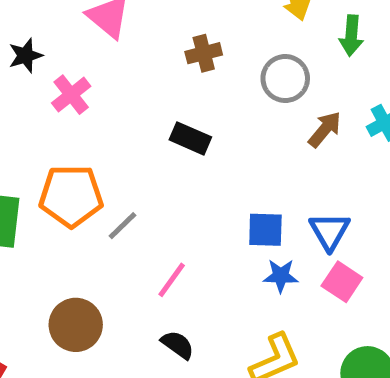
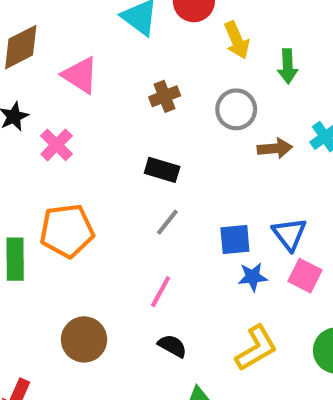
brown arrow: (325, 129) -> (275, 148), turned 52
gray line: (123, 226) -> (167, 222), moved

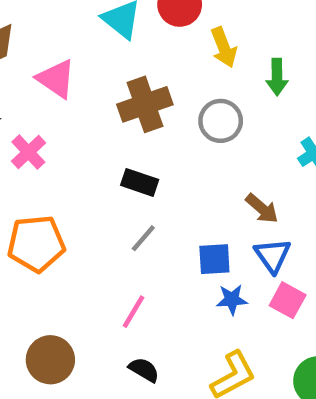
brown cross: (165, 96) -> (145, 104), size x1.6
brown arrow: (275, 148) -> (262, 208), moved, turned 44

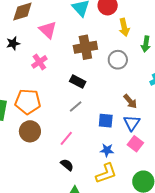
pink cross: (28, 152) -> (39, 62), moved
blue star: (232, 300) -> (107, 150), moved
brown circle: (50, 360) -> (30, 131), moved

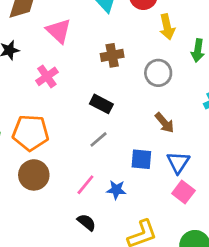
brown cross: (85, 47) -> (112, 55), size x0.7
brown arrow: (130, 101) -> (164, 123), moved
blue star: (107, 150) -> (116, 190), moved

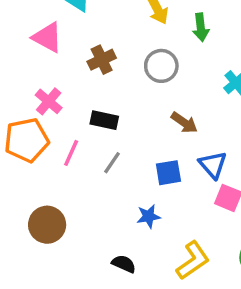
pink triangle: (59, 31) -> (47, 37), moved
pink cross: (47, 76) -> (49, 101), moved
orange pentagon: (31, 133) -> (26, 140), moved
pink line: (85, 185) -> (71, 153), moved

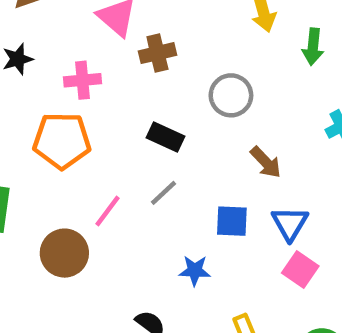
brown cross: (102, 60) -> (157, 53), moved
gray circle: (161, 66) -> (231, 95), moved
pink cross: (49, 101) -> (82, 80), moved, turned 32
pink line: (71, 153) -> (107, 211), moved

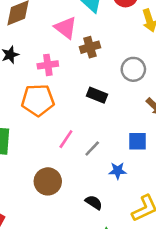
gray line: (163, 193) -> (92, 149), moved
brown circle: (64, 253) -> (48, 181), moved

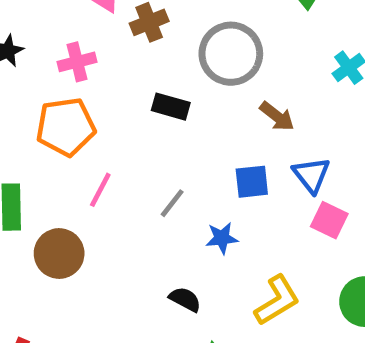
gray circle: (133, 69) -> (231, 54), size x1.4
pink line: (66, 139) -> (100, 190), moved
brown circle: (48, 181) -> (59, 254), moved

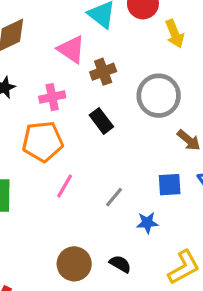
black rectangle: (171, 107) -> (101, 121), moved, turned 35
brown circle: (59, 254) -> (74, 264), moved

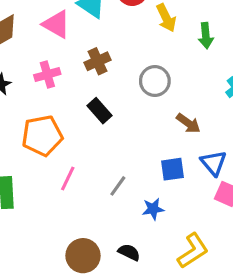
pink triangle: (71, 49) -> (56, 24), moved
gray circle: (159, 96) -> (155, 81), size x0.7
pink cross: (52, 97) -> (47, 75), moved

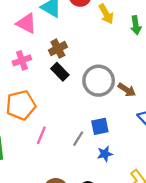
gray circle: (155, 81) -> (99, 81), moved, size x1.4
black rectangle: (100, 111) -> (60, 72), moved
blue square: (173, 169) -> (100, 126), moved

